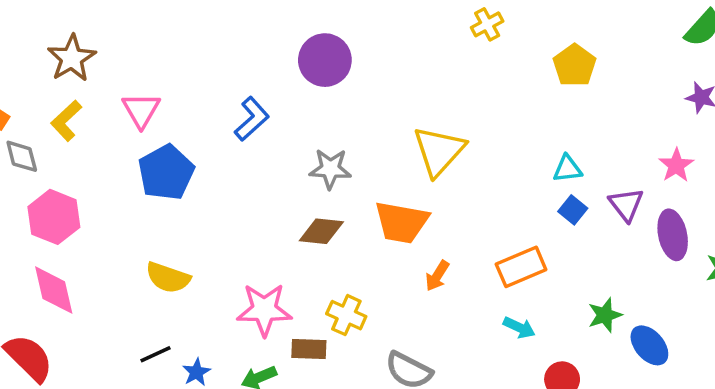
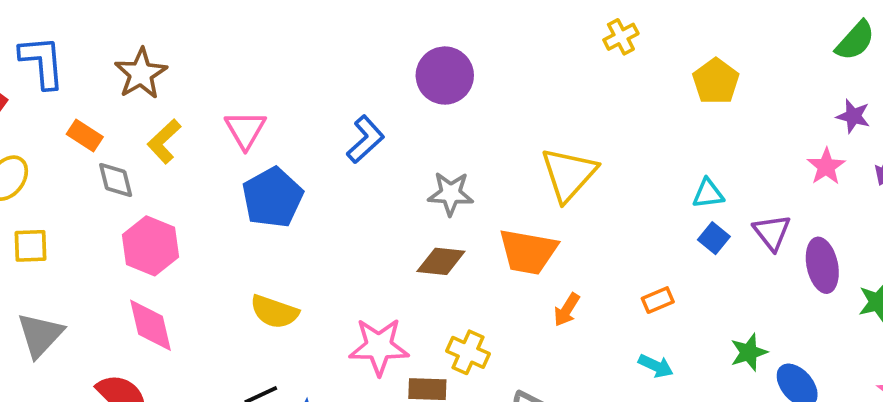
brown star: (72, 58) -> (141, 74), moved
pink star: (676, 165) -> (826, 167), moved
orange rectangle: (521, 267) -> (658, 300), size x0.6

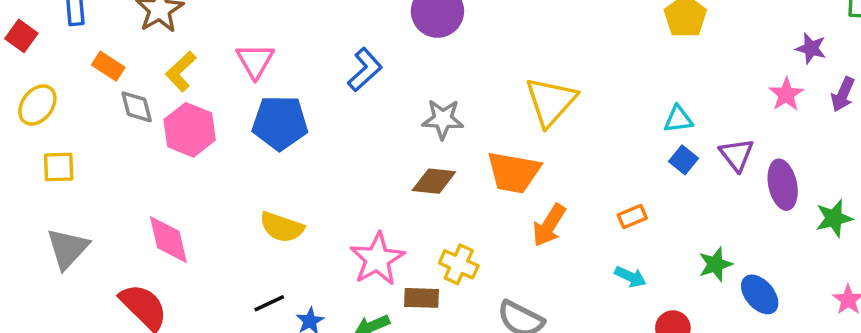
blue pentagon: (272, 197) -> (280, 123), turned 30
pink hexagon: (150, 246) -> (190, 130), moved
orange arrow: (567, 310) -> (549, 225), size x1.4
pink star: (379, 347) -> (377, 259), turned -30

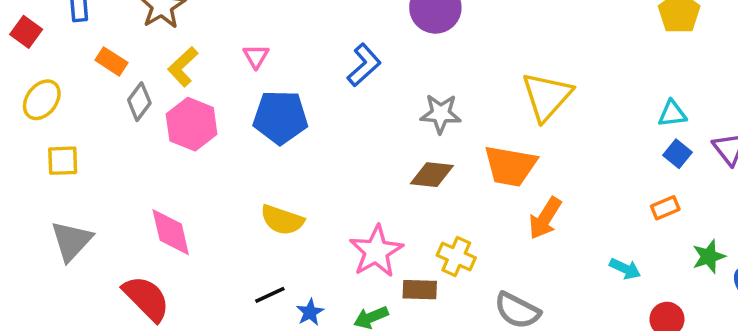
pink triangle: (255, 61) -> (256, 56), size x0.7
gray diamond: (137, 107) -> (139, 102), turned 51
orange rectangle: (632, 217) -> (665, 208), moved

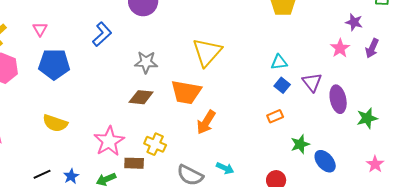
cyan arrow: (625, 269) -> (225, 168), moved
black line: (270, 295) -> (42, 174), moved

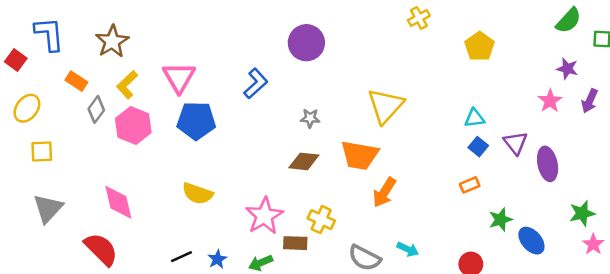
pink triangle: (40, 29) -> (179, 77), size x1.8
gray star: (146, 62) -> (310, 118), size x0.7
green star: (367, 118) -> (582, 213), moved

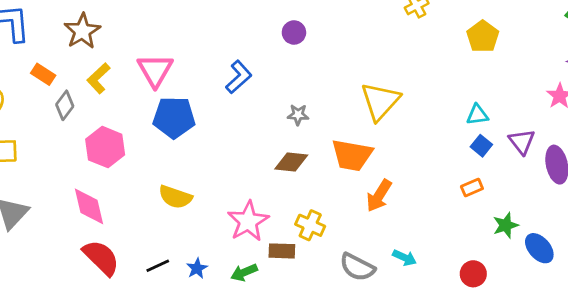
purple circle: (306, 43) -> (294, 32), size x0.6
pink hexagon: (133, 126) -> (105, 147), moved
red semicircle: (101, 249) -> (101, 258), moved

